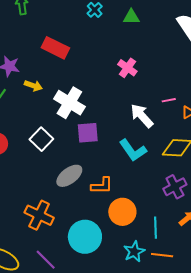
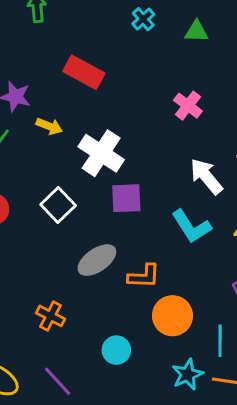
orange cross: (39, 215) -> (51, 316), size x0.7
cyan circle: (85, 237) -> (116, 350), size x0.6

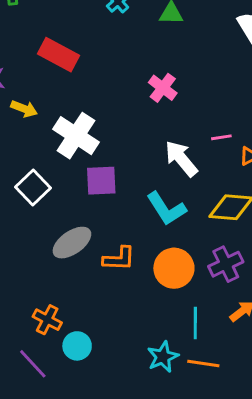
orange cross: (51, 316) -> (47, 320), moved
orange circle: (172, 316) -> (174, 268), moved
cyan circle: (116, 350) -> (77, 346), moved

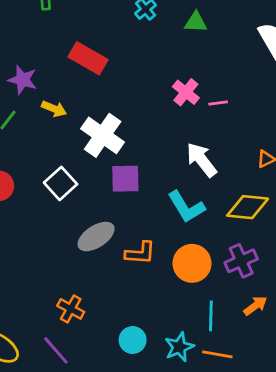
pink line: (221, 137) -> (218, 103), moved
cyan circle: (77, 346) -> (133, 340), moved

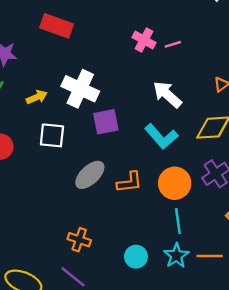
yellow arrow: (54, 109) -> (37, 97), moved, turned -36
white square: (61, 183) -> (52, 135), turned -32
cyan line: (211, 316) -> (178, 221), moved

